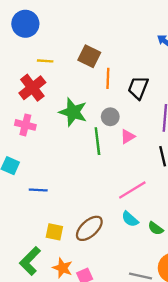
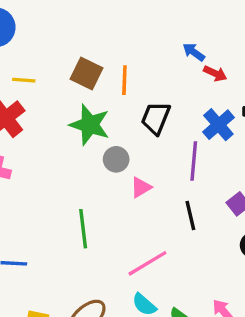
orange line: (108, 78) -> (124, 80), moved
green star: (73, 112) -> (90, 125), moved
green line: (97, 141) -> (83, 229), moved

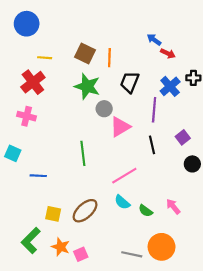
pink triangle: (141, 187) -> (120, 127), size x1.5

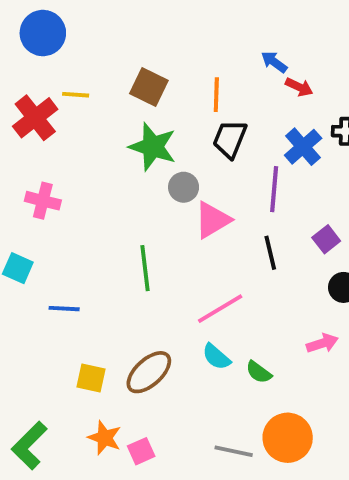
orange line: (109, 58) -> (216, 95), moved
red cross: (33, 82) -> (35, 118), moved
pink arrow: (173, 206) -> (322, 343), moved, turned 112
green L-shape: (31, 240) -> (29, 445), moved

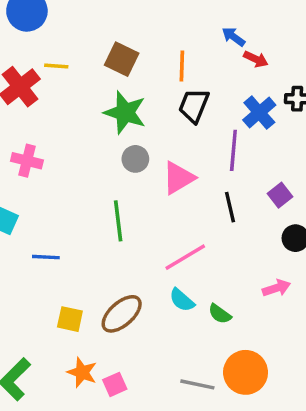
gray circle: (184, 187) -> (135, 159), moved

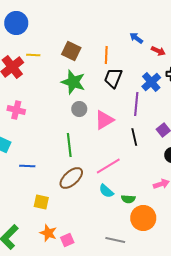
red arrow: (256, 59) -> (158, 51), moved
brown ellipse: (122, 314) -> (71, 178), moved
green semicircle: (220, 314) -> (128, 199), turned -32
orange circle: (246, 372) -> (143, 218), moved

